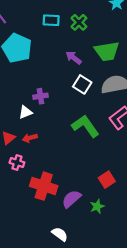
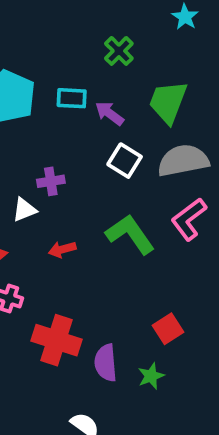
cyan rectangle: (51, 20) -> (72, 98), moved
green trapezoid: (107, 51) -> (168, 102), turned 120
red arrow: (30, 138) -> (62, 249), moved
purple semicircle: (71, 199) -> (106, 363), turned -54

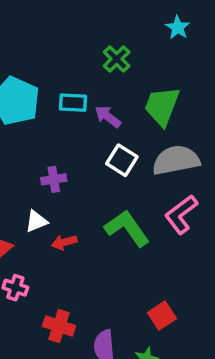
white triangle: (24, 210) -> (36, 221), moved
red cross: (57, 340) -> (59, 326), size x0.7

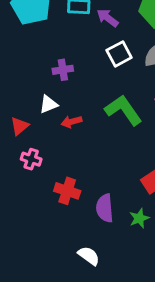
white square: (122, 160) -> (119, 54), turned 30

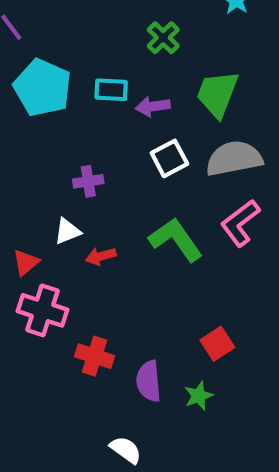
purple arrow: (108, 18) -> (153, 106), turned -45
pink cross: (31, 159) -> (42, 310), size x1.6

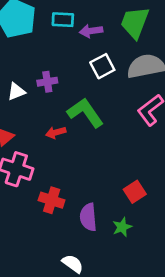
white triangle: (67, 231) -> (16, 92), moved
green L-shape: (176, 240) -> (85, 113), moved

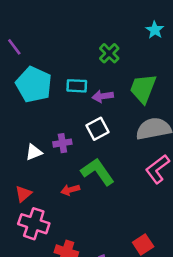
white square: (102, 66) -> (98, 129), moved

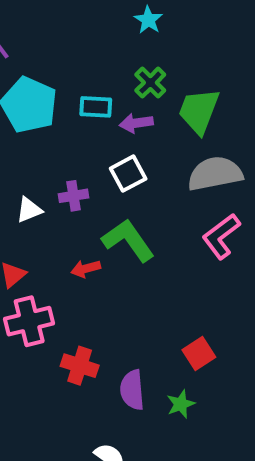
cyan star: (155, 30) -> (148, 20), moved
green cross: (109, 53) -> (150, 83), moved
pink cross: (34, 224) -> (29, 321), turned -32

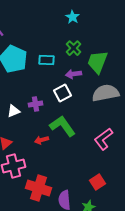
purple arrow: (136, 123) -> (74, 74), moved
pink L-shape: (221, 236) -> (104, 139), moved
red cross: (80, 366) -> (38, 188), size x1.4

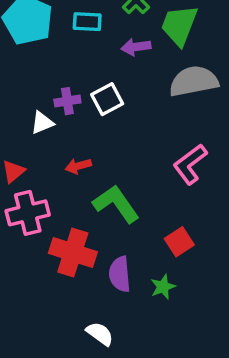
white square: (62, 93) -> (107, 99), moved
white triangle: (14, 111) -> (42, 123), moved
green L-shape: (62, 126) -> (116, 204), moved

